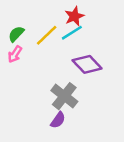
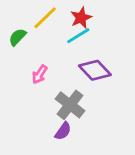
yellow line: (47, 35) -> (45, 18), moved
pink arrow: (15, 54) -> (40, 74), moved

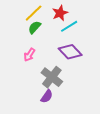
cyan line: (78, 36) -> (69, 26), moved
green semicircle: (17, 37) -> (35, 27), moved

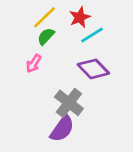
pink arrow: (29, 55) -> (34, 63), moved
purple semicircle: (47, 96) -> (62, 129), size x1.5

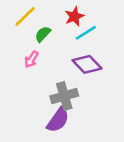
yellow line: (45, 17) -> (25, 16), moved
gray cross: (69, 103) -> (64, 96), turned 36

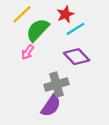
green semicircle: (43, 34) -> (38, 30), size x1.6

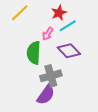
green semicircle: (38, 30) -> (34, 53), moved, turned -40
pink arrow: (28, 52) -> (48, 34), moved

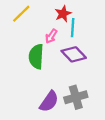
cyan line: (68, 26) -> (73, 28), turned -54
gray cross: (51, 76) -> (76, 97), moved

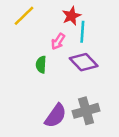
green semicircle: (36, 57) -> (41, 65), size x0.6

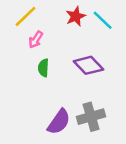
cyan line: (82, 32) -> (103, 20), moved, turned -50
pink arrow: (58, 41) -> (36, 40), moved

